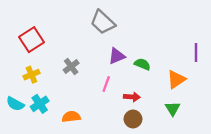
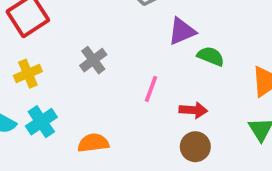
purple triangle: (117, 56) -> (182, 31), moved

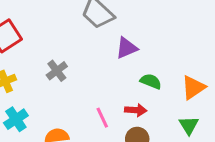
green semicircle: (211, 56) -> (151, 81), moved
pink line: (151, 89) -> (102, 118), moved, turned -45

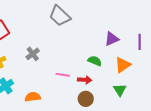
purple triangle: (127, 48) -> (112, 39), moved
pink line: (102, 118) -> (63, 75), moved, turned -56

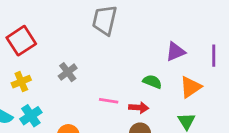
gray trapezoid: (60, 16) -> (105, 20), turned 60

